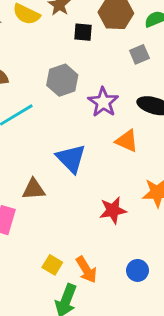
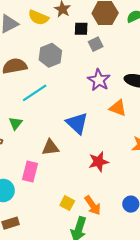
gray square: (139, 54) -> (96, 44), moved
gray hexagon: (62, 80) -> (50, 55), moved
red star: (113, 210) -> (99, 162), moved

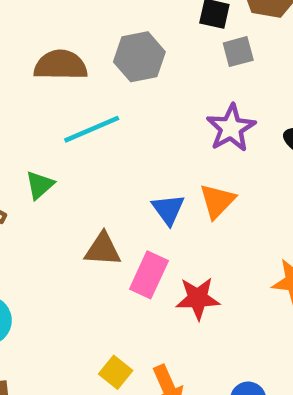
orange triangle: (118, 108) -> (217, 201), moved, turned 42
blue triangle: (77, 123) -> (168, 209), size x0.7
pink rectangle: (30, 172) -> (149, 275), moved

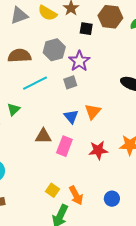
gray square: (238, 52) -> (70, 82), moved
purple star: (231, 128) -> (79, 61), moved
red star: (198, 298) -> (98, 150), moved

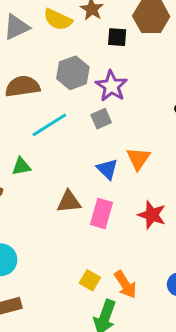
green triangle: (14, 109) -> (21, 166), turned 40
red star: (98, 150) -> (152, 215), turned 30

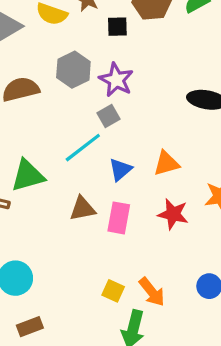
cyan line: (49, 125) -> (83, 148), moved
orange triangle: (138, 159) -> (166, 163), moved, turned 45
green triangle: (21, 166) -> (28, 176), size x1.6
blue triangle: (107, 169) -> (120, 170), turned 40

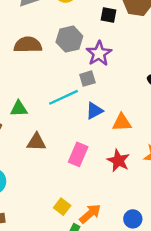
blue triangle: (120, 170) -> (94, 111), moved
green triangle: (28, 176) -> (19, 109), size x0.7
brown triangle: (82, 209) -> (36, 142), moved
orange arrow: (152, 292) -> (90, 214), turned -105

